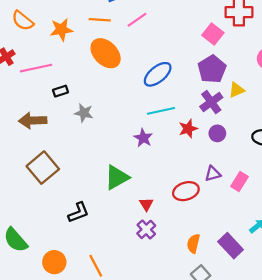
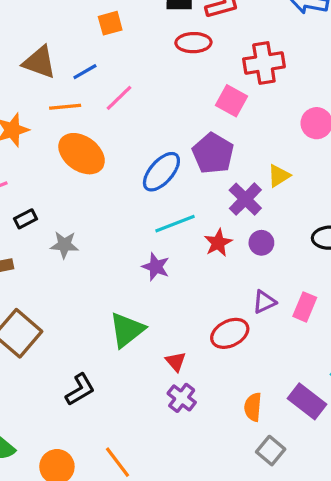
purple pentagon: (212, 69) -> (213, 153), moved

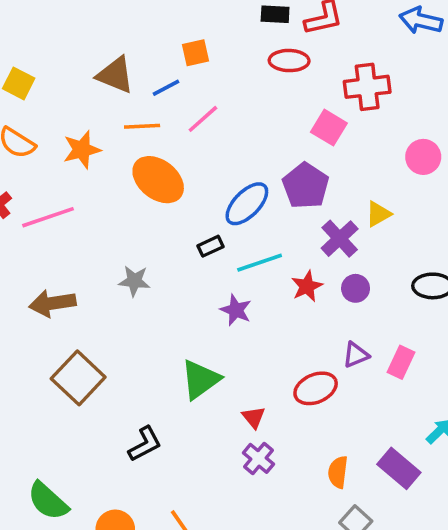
orange square: (110, 23) -> (195, 53), moved
black rectangle: (25, 219) -> (211, 246), moved

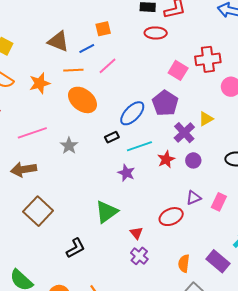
red cross: (367, 87) -> (208, 59), moved
pink line: (48, 217) -> (32, 133), moved
gray star: (134, 281) -> (69, 146), moved, turned 30

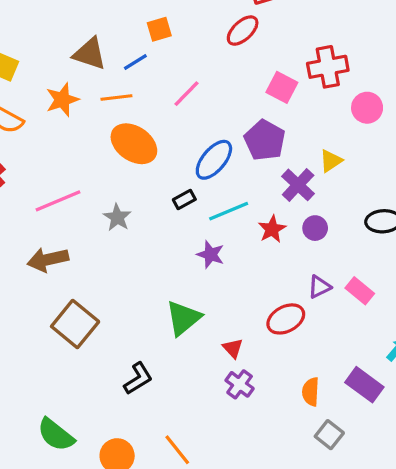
red ellipse: (156, 33) -> (243, 31), turned -40
pink line: (107, 66) -> (187, 94), moved
orange star: (40, 83) -> (62, 100), moved
pink rectangle: (219, 202) -> (360, 291), turned -72

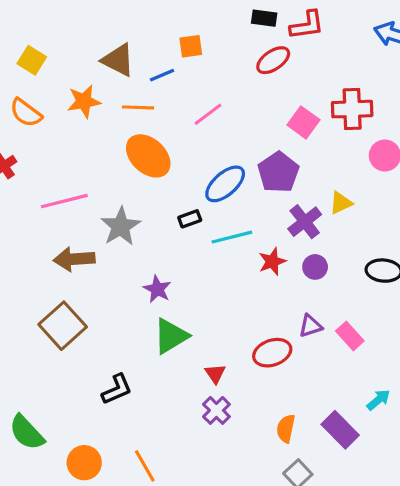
gray star: (117, 217) -> (121, 226), size x1.4
purple star: (211, 254) -> (157, 289), moved
brown arrow: (48, 260) -> (74, 259), moved

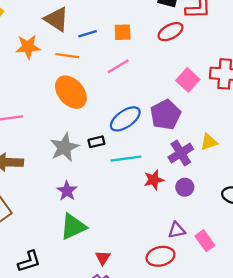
orange square: (191, 46) -> (123, 32), moved
gray star: (121, 226) -> (64, 147), moved
red ellipse: (272, 353) -> (160, 256), moved

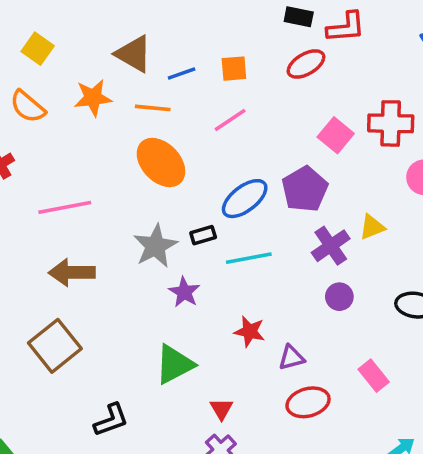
red star: (154, 180) -> (250, 332), moved, turned 30
purple star: (67, 191) -> (184, 292), moved
purple triangle: (177, 230) -> (291, 358), moved

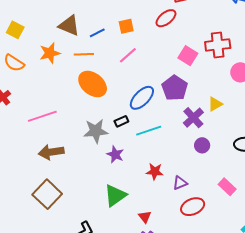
gray star: (155, 246) -> (96, 131), turned 30

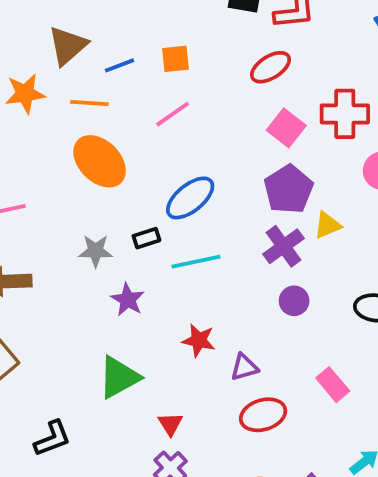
red ellipse: (166, 18) -> (270, 67), moved
brown triangle: (69, 26) -> (68, 46), turned 50
purple pentagon: (175, 88) -> (289, 189), moved
gray star: (96, 131) -> (96, 251), size x0.7

